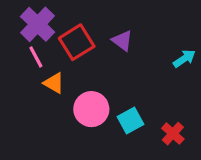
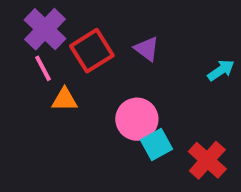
orange triangle: (54, 83) -> (65, 100), turned -30
pink circle: (91, 109) -> (137, 119), moved
red cross: (173, 134) -> (207, 160), size x1.4

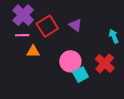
pink line: (43, 68) -> (22, 35), turned -64
cyan arrow: (221, 70) -> (114, 36), turned -80
red cross: (207, 160) -> (105, 63), moved

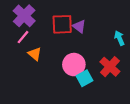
red square: (47, 26) -> (62, 24), moved, turned 30
pink line: (22, 35) -> (23, 37), turned -48
orange triangle: (33, 51) -> (35, 54), turned 40

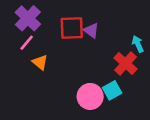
pink circle: (74, 65) -> (90, 96), moved
red cross: (110, 67) -> (126, 63), moved
cyan square: (84, 78) -> (112, 90), moved

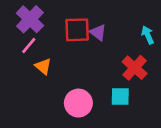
cyan arrow: (138, 44) -> (148, 35), moved
cyan square: (112, 90) -> (120, 96), turned 30
pink circle: (90, 96) -> (78, 103), moved

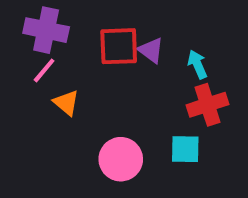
purple cross: (30, 19) -> (46, 30), turned -32
cyan arrow: (148, 35) -> (197, 64), moved
red cross: (135, 68) -> (207, 105), turned 30

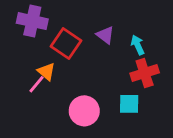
red square: (119, 46) -> (66, 44), moved, turned 36
pink line: (44, 70) -> (36, 84), moved

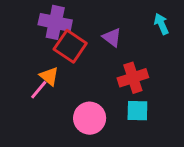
purple cross: (32, 21) -> (55, 22), moved
cyan arrow: (138, 45) -> (161, 24), moved
red cross: (145, 73) -> (133, 78), moved

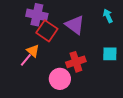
purple triangle: (112, 37) -> (75, 25), size x1.5
red cross: (133, 78) -> (76, 62), moved
cyan square: (137, 111) -> (110, 54), moved

